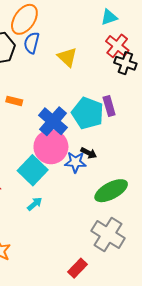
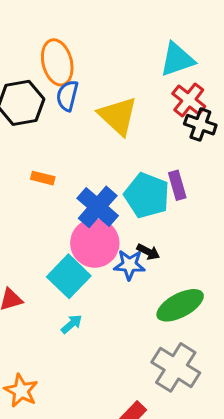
cyan triangle: (109, 17) -> (177, 59), size x1.5
orange ellipse: (24, 19) -> (57, 62), turned -48
yellow triangle: (67, 57) -> (118, 116), size x1.4

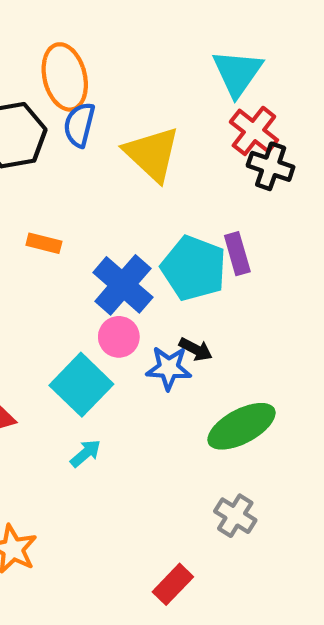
cyan triangle: (177, 59) -> (237, 73), turned -36
pink circle: (95, 243) -> (119, 337), size x0.6
gray cross: (176, 367) -> (235, 516), size x0.6

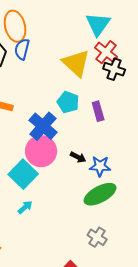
yellow triangle: (152, 154) -> (76, 63), moved
cyan pentagon: (194, 268) -> (68, 102), moved, size x0.7
pink circle: (119, 337) -> (41, 151), size x1.6
blue star: (169, 368) -> (100, 166), moved

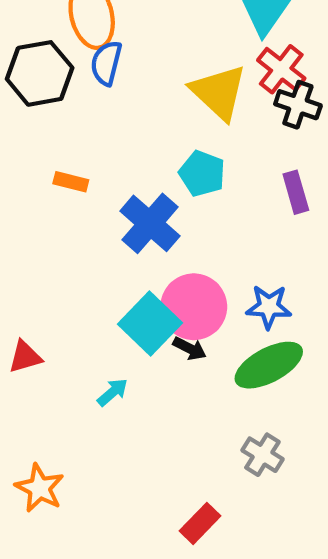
purple rectangle: (98, 111) -> (296, 192), moved
pink circle: (41, 151) -> (194, 307), moved
black arrow: (78, 157) -> (190, 348), moved
cyan square: (23, 174) -> (150, 323), moved

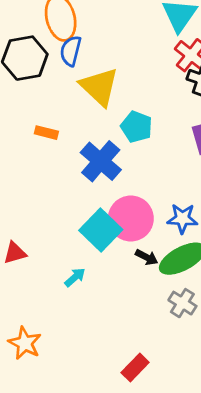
yellow triangle: (219, 92) -> (99, 87), moved
black arrow: (190, 348) -> (147, 257), moved
gray cross: (262, 455) -> (182, 303), moved

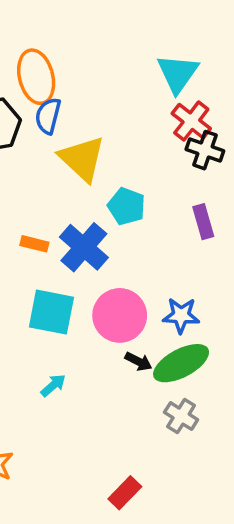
orange rectangle: (46, 133) -> (34, 244), moved
cyan square: (101, 230) -> (51, 312), moved, turned -33

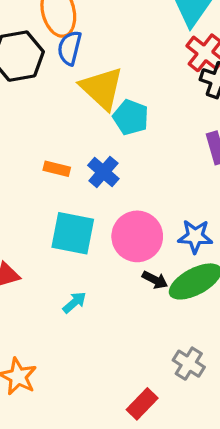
cyan pentagon: (126, 206) -> (131, 117), moved
blue cross: (84, 247) -> (103, 172), size x0.7
gray cross: (181, 416) -> (189, 364), moved

